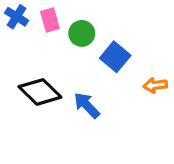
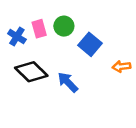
blue cross: (17, 17) -> (17, 37), moved
pink rectangle: (50, 20) -> (39, 29), moved

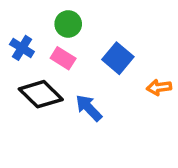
green circle: (64, 26) -> (68, 24), moved
pink rectangle: (39, 29) -> (63, 58), moved, turned -42

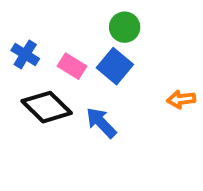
green circle: (68, 24) -> (125, 27), moved
blue square: (118, 58) -> (115, 66), moved

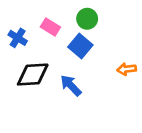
pink rectangle: (72, 66) -> (50, 27), moved
black diamond: (47, 107) -> (33, 75), turned -48

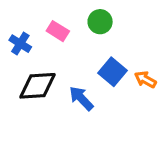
blue square: (80, 46) -> (113, 72), moved
orange arrow: (127, 69) -> (145, 80), turned 36

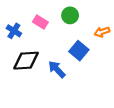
orange arrow: (145, 80) -> (102, 32), moved, turned -48

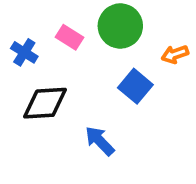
green circle: (70, 15) -> (120, 26), size x1.5
blue arrow: (57, 69) -> (100, 141), moved

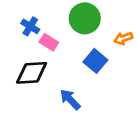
pink rectangle: (69, 37) -> (49, 42), moved
blue cross: (24, 52) -> (30, 26), moved

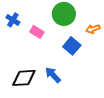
blue cross: (30, 26) -> (13, 20), moved
black diamond: (32, 73) -> (24, 78), moved

